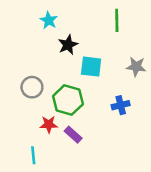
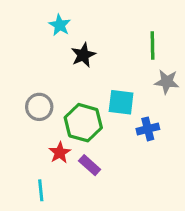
green line: (117, 20) -> (153, 46), moved
cyan square: (91, 67) -> (121, 102), moved
red star: (49, 124) -> (60, 153), turned -30

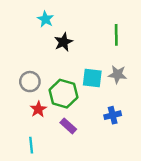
gray star: (167, 82) -> (117, 74), moved
blue cross: (148, 129) -> (113, 115), moved
red star: (60, 153) -> (38, 109), moved

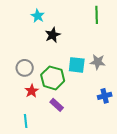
green line: (116, 35) -> (97, 15), moved
blue cross: (113, 115) -> (105, 96), moved

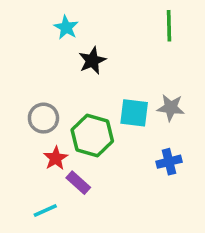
blue cross: (105, 96) -> (169, 162), moved
purple rectangle: (57, 105) -> (78, 183), moved
cyan line: (26, 121) -> (45, 210), turned 72

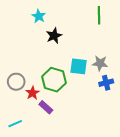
gray circle: (43, 118) -> (16, 82), moved
blue cross: (169, 162) -> (106, 83), moved
cyan line: (45, 210) -> (15, 124), moved

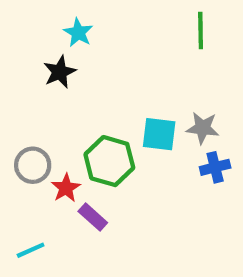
black star: (54, 36) -> (60, 72), moved

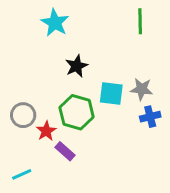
cyan star: (78, 33) -> (55, 23), size x1.4
black star: (60, 72) -> (77, 66), moved

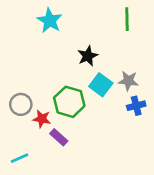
black star: (77, 66) -> (88, 56), moved
cyan square: (111, 93) -> (101, 85), turned 30
red star: (46, 131) -> (42, 119), turned -30

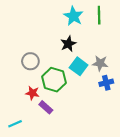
cyan star: (50, 20) -> (73, 16), moved
gray circle: (21, 104) -> (30, 61), moved

